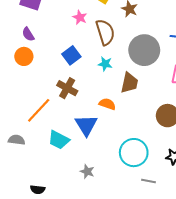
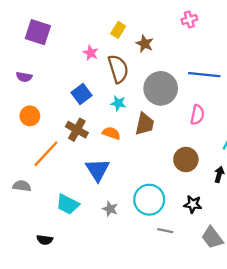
purple semicircle: (28, 34) -> (24, 77), moved, turned -48
orange circle: (24, 56) -> (30, 116), moved
orange semicircle: (107, 104) -> (111, 133), moved
cyan trapezoid: (59, 140) -> (68, 204), moved
gray star: (87, 172) -> (110, 209), moved

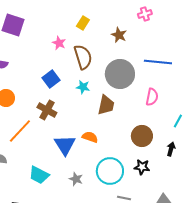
brown star: (145, 44) -> (119, 35), moved
orange semicircle: (111, 133) -> (90, 137), moved
black star: (193, 204) -> (142, 167), moved

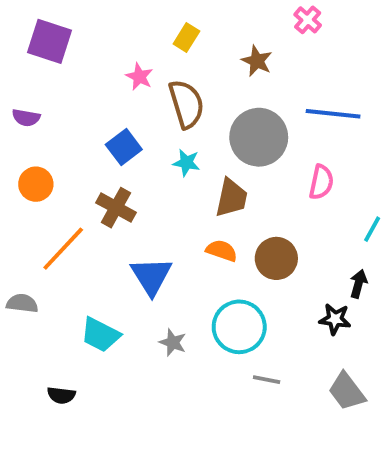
pink cross: (145, 14) -> (308, 20), turned -32
brown circle: (142, 136) -> (276, 258), moved
orange semicircle: (90, 137) -> (222, 251), moved
black star: (142, 167) -> (335, 319), moved

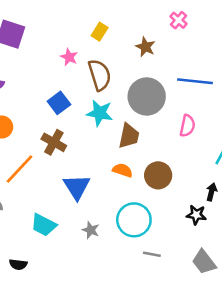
cyan star: (186, 163) -> (100, 113), size x1.5

